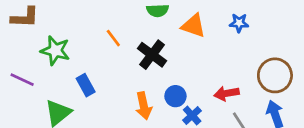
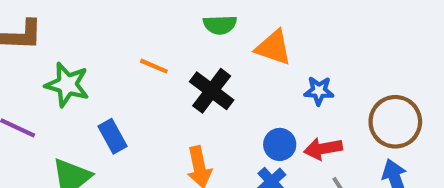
blue star: (239, 23) -> (319, 91), moved
orange line: (113, 38) -> (154, 66), turned -30
blue circle: (175, 96) -> (280, 144), moved

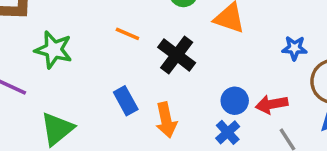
blue star: (319, 91) -> (294, 48), moved
blue rectangle: (113, 136) -> (126, 101), moved

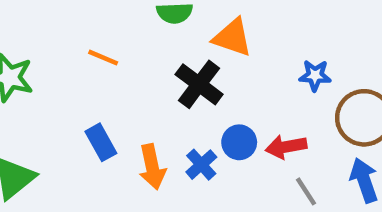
black cross: (177, 55) -> (199, 84), moved
blue cross: (228, 132) -> (201, 165), moved

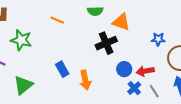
orange line: (103, 58) -> (57, 20), moved
black cross: (199, 84) -> (106, 43), turned 30
blue cross: (201, 165) -> (134, 88), moved

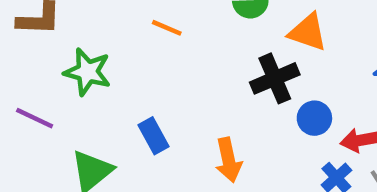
blue rectangle: (62, 69) -> (154, 136), moved
blue circle: (124, 69) -> (314, 118), moved

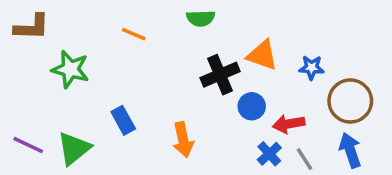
orange triangle: (308, 32) -> (262, 55), moved
purple line: (35, 118) -> (28, 145), moved

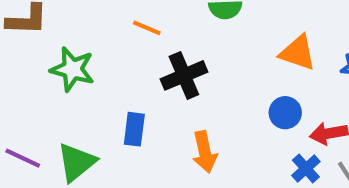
black cross: (220, 75) -> (184, 75), moved
blue rectangle: (123, 120) -> (134, 129), turned 36

